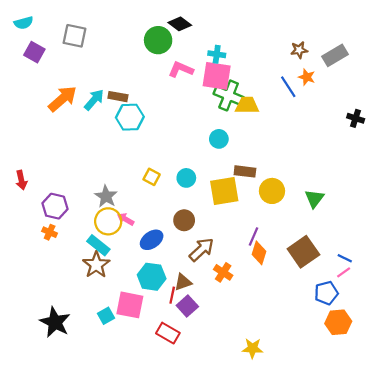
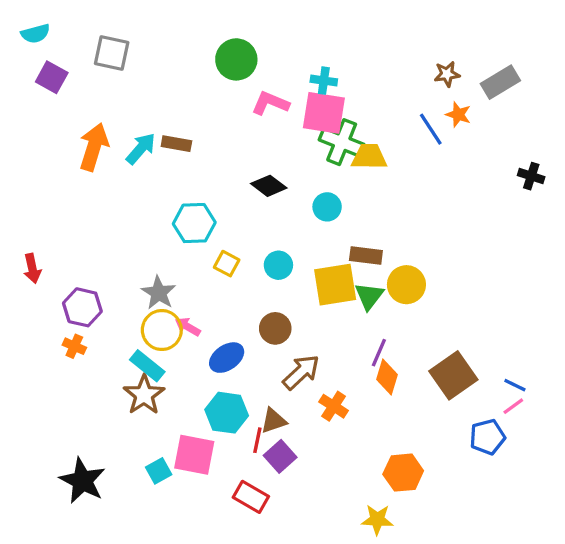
black diamond: (180, 24) -> (269, 186), moved
orange arrow: (63, 99) -> (94, 147), turned -32
cyan hexagon: (130, 117) -> (194, 223), moved
green triangle: (314, 199) -> (369, 296), moved
orange hexagon: (338, 322) -> (403, 473), moved

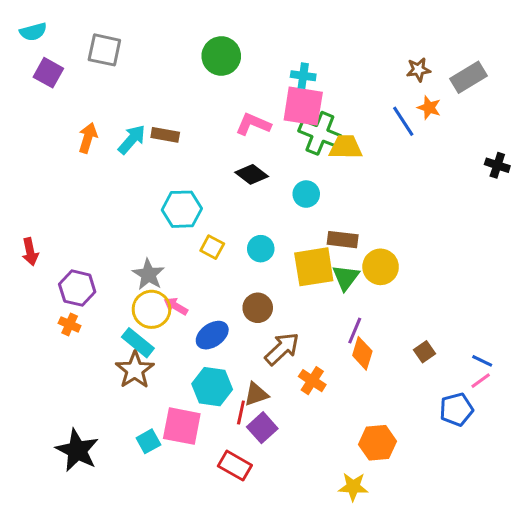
pink L-shape: (270, 103) -> (253, 124), moved
orange arrow: (94, 147) -> (88, 138), size x0.7
brown square: (453, 375) -> (425, 352), size x0.5

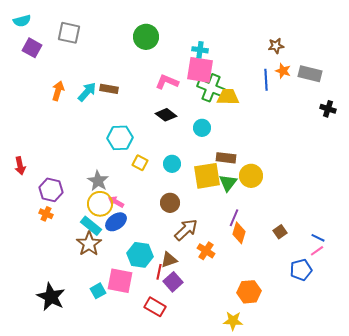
gray rectangle: (469, 77) -> (310, 74), moved, turned 45
blue line: (403, 121) -> (266, 80), turned 30
blue ellipse: (212, 335) -> (116, 222), moved

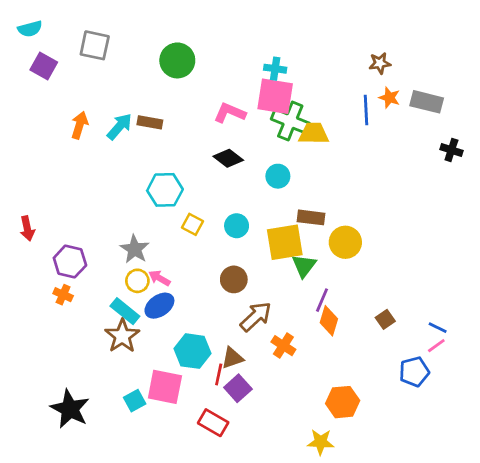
green circle: (146, 37) -> (177, 60), moved
green triangle: (228, 183) -> (304, 266), moved
yellow circle: (100, 204) -> (137, 281), size x0.7

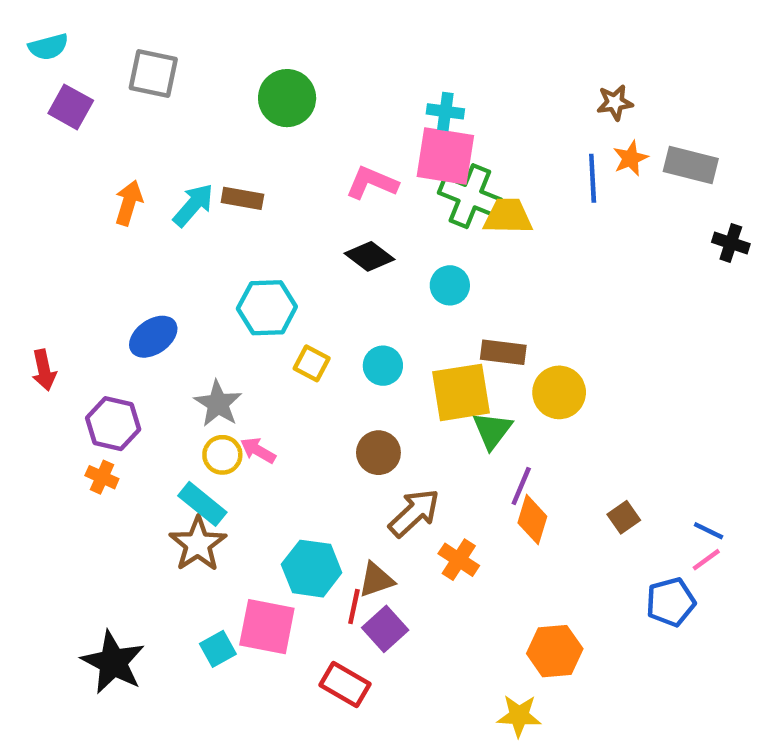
orange star: (389, 98) -> (630, 158), turned 30
blue ellipse: (159, 306) -> (153, 337), moved

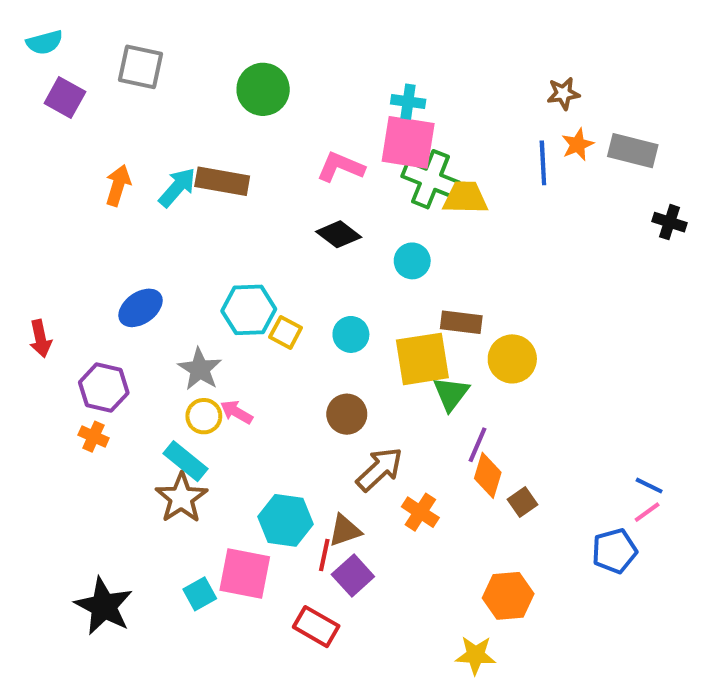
brown rectangle: (242, 198) -> (222, 181), size x1.4
cyan hexagon: (267, 308) -> (249, 310), moved
brown square: (624, 517) -> (522, 502), moved

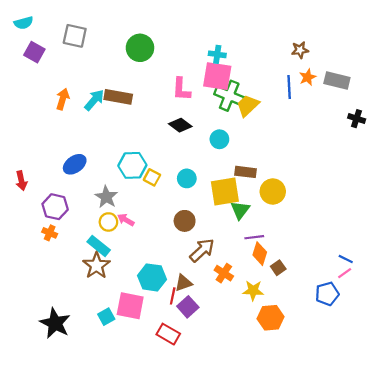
pink L-shape: (341, 167) -> (181, 89), turned -110
yellow trapezoid: (465, 198) -> (248, 106), turned -45
purple line: (478, 445) -> (254, 237), turned 60
yellow star: (475, 655) -> (253, 291), moved

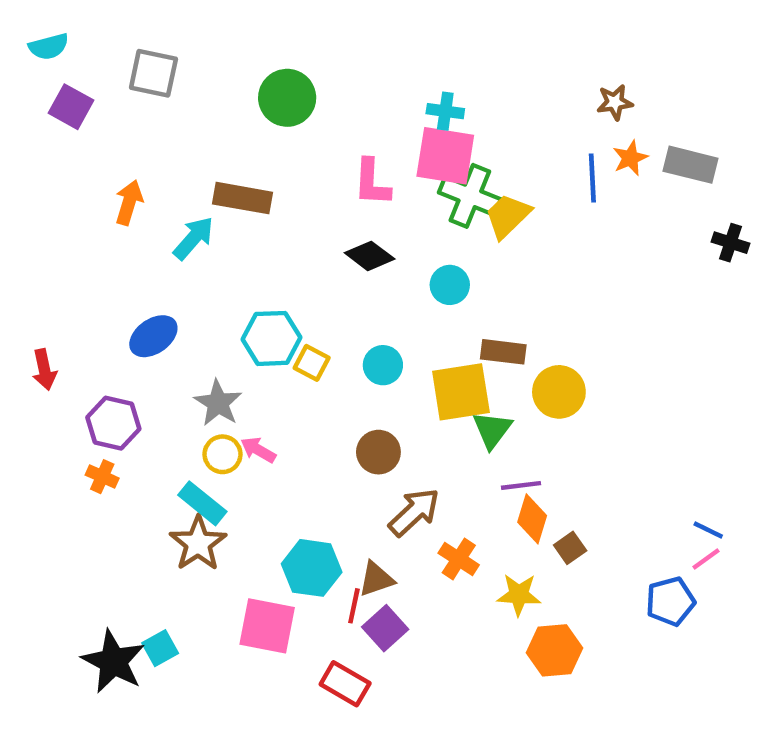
cyan arrow: (94, 100) -> (194, 238), moved
cyan square: (106, 317) -> (160, 648), moved

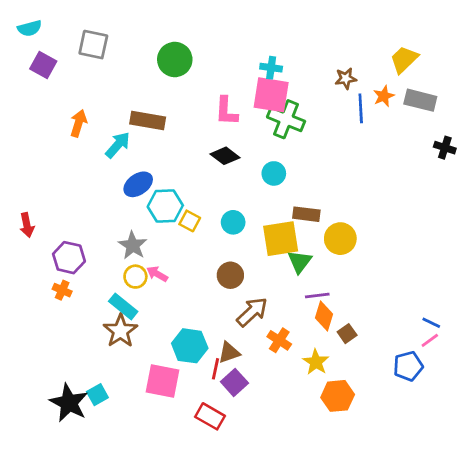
brown star: (615, 102) -> (346, 78), moved
yellow trapezoid: (508, 216) -> (404, 59), moved
blue ellipse: (153, 336) -> (138, 184), moved
yellow star: (519, 595) -> (316, 362), turned 30

